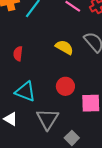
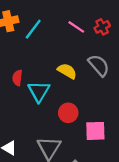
cyan triangle: (25, 92) -> (39, 91), moved, turned 40

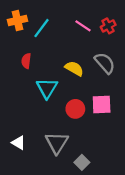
red semicircle: (17, 78) -> (26, 61), moved
pink square: (95, 131) -> (102, 105), moved

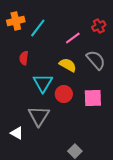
pink line: (83, 26) -> (73, 38), moved, turned -70
red circle: (75, 109) -> (64, 94), moved
gray triangle: (57, 143) -> (39, 116), moved

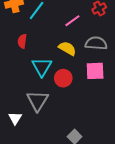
gray semicircle: (96, 60) -> (96, 43), turned -45
pink square: (93, 98) -> (95, 71), moved
white triangle: (17, 133) -> (15, 118), turned 32

